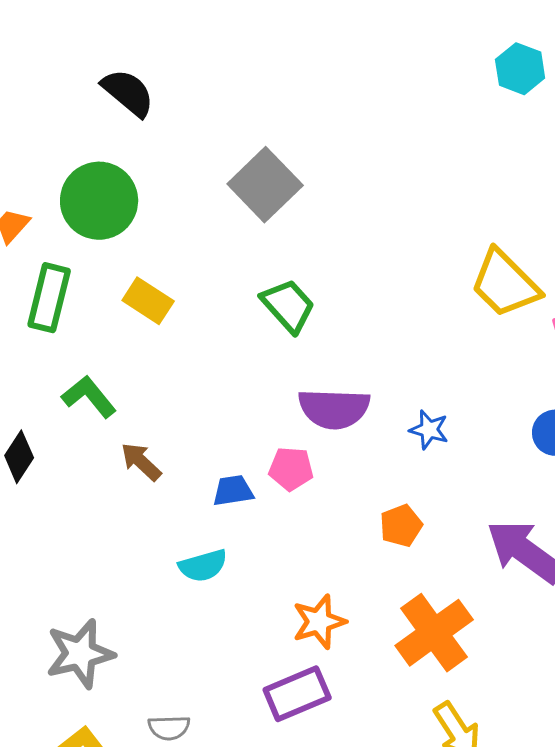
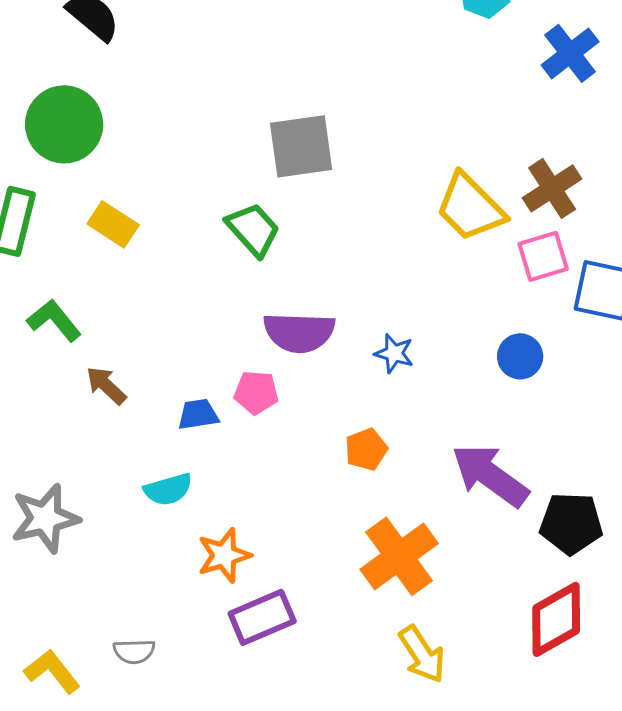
gray square: (265, 185) -> (301, 146), moved, turned 36
orange star: (319, 622) -> (224, 555), moved
gray star: (80, 654) -> (45, 518), moved

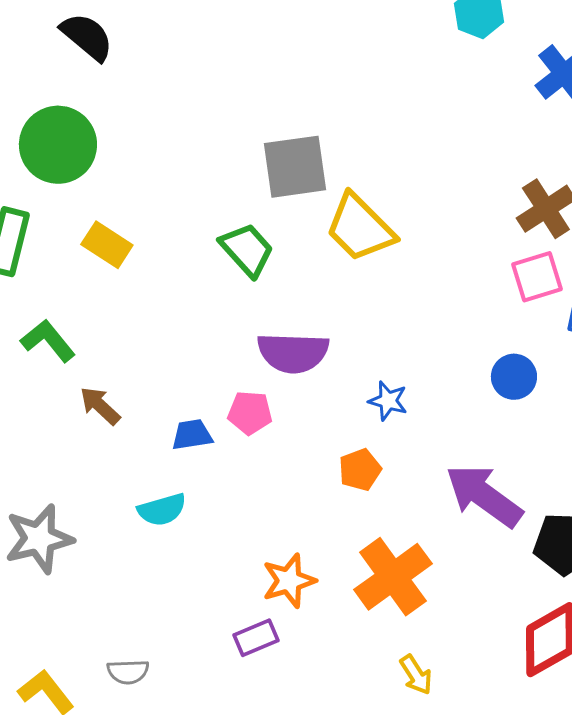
yellow trapezoid: (470, 207) -> (360, 228), moved
blue star: (394, 353) -> (388, 401), moved
orange star: (224, 555) -> (289, 581), moved
purple rectangle: (262, 617) -> (256, 638), size x0.7
yellow arrow: (422, 654) -> (416, 675), size x0.7

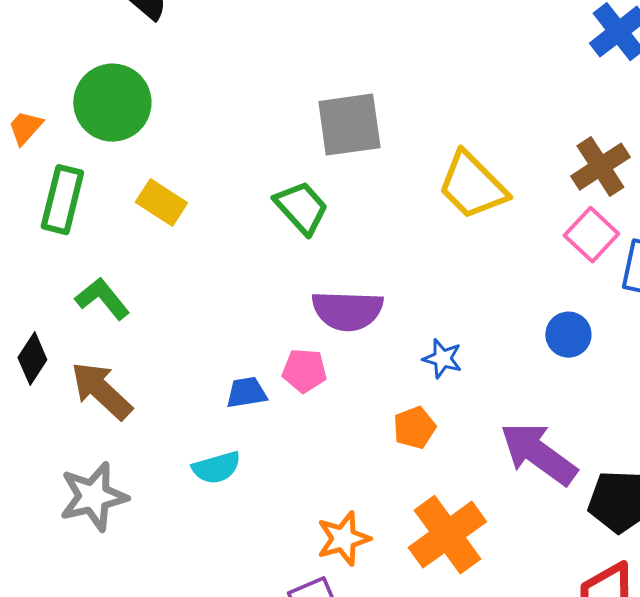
yellow trapezoid: (360, 228) -> (472, 186), moved
pink square: (537, 277) -> (591, 235), turned -30
brown arrow: (100, 406) -> (101, 391), moved, size x1.5

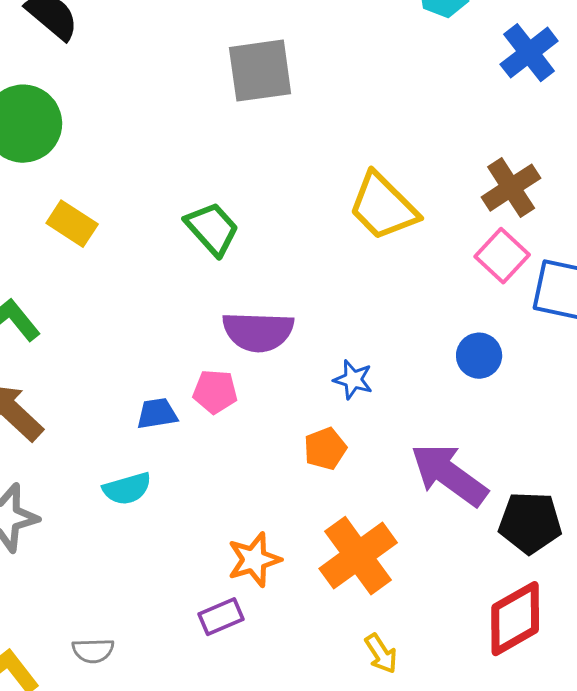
gray square: (349, 125) -> (260, 71), moved

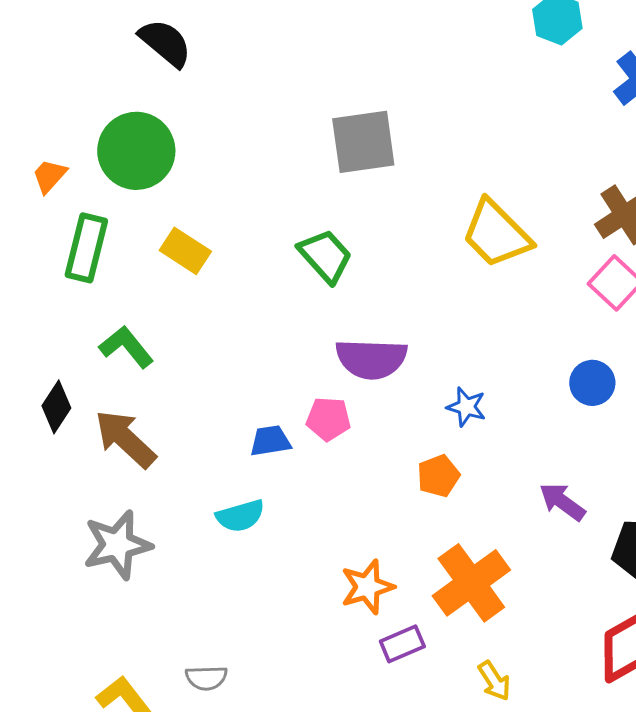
gray square: (260, 71) -> (363, 142), moved
purple arrow: (449, 475) -> (562, 502), size x0.6
purple rectangle: (221, 617) -> (402, 644), moved

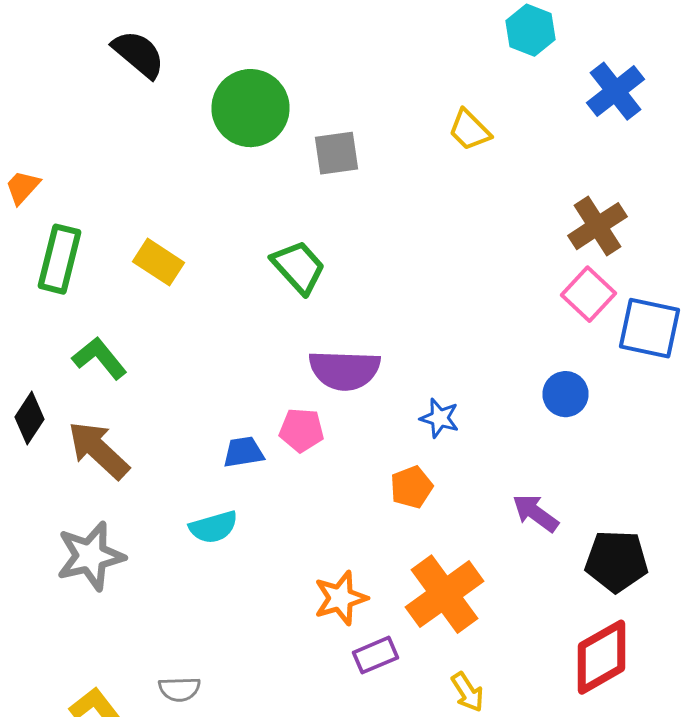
gray square: (363, 142) -> (336, 153), size x0.7
green circle: (136, 151) -> (250, 108), moved
yellow trapezoid: (496, 234) -> (470, 130), moved, size x0.6

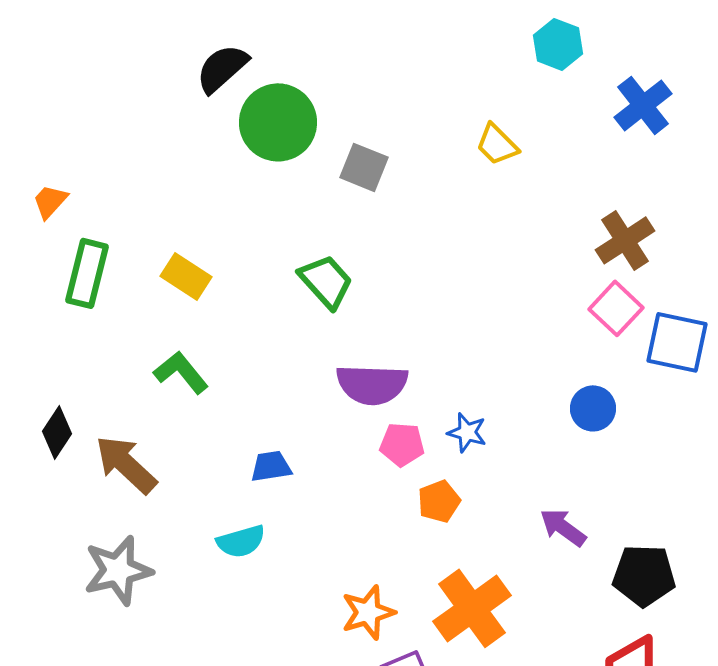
black semicircle: (138, 54) -> (222, 68), moved, turned -82
gray square: (336, 153) -> (364, 167), turned 30
green L-shape: (100, 358) -> (181, 372), moved
pink pentagon: (302, 430) -> (402, 444), moved

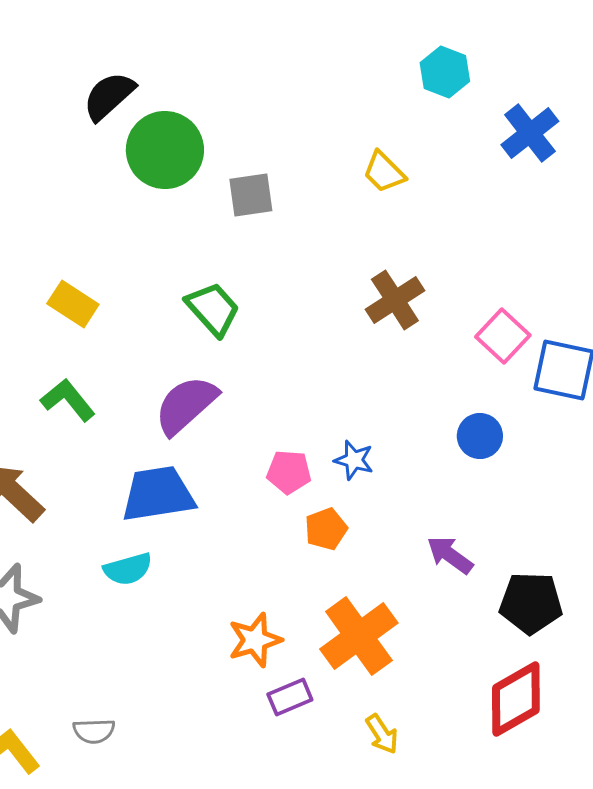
gray square: (364, 167) -> (251, 195), turned -30
brown cross: (625, 240) -> (395, 300), moved
purple semicircle: (372, 384) -> (186, 405), moved, turned 136
blue trapezoid: (271, 466) -> (158, 494), size x1.8

